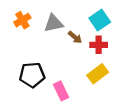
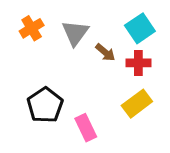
gray triangle: (54, 23) -> (75, 33), turned -42
black pentagon: (32, 75) -> (45, 105), turned -30

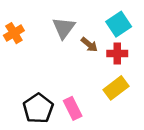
orange cross: (32, 28) -> (14, 33), moved
black pentagon: (45, 105) -> (38, 108), moved

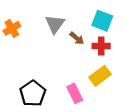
cyan square: (119, 24) -> (102, 21), turned -35
pink rectangle: (73, 108) -> (75, 93), moved

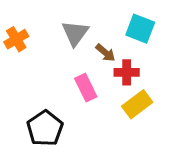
red cross: (101, 46) -> (127, 72), moved
pink rectangle: (75, 93) -> (86, 88), moved

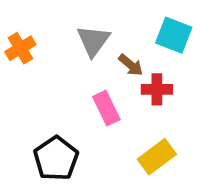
yellow rectangle: (137, 104) -> (157, 157), moved

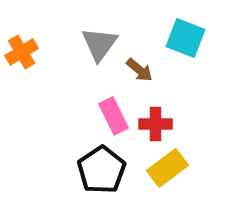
red cross: (157, 89) -> (155, 124), moved
black pentagon: (56, 159) -> (102, 170), moved

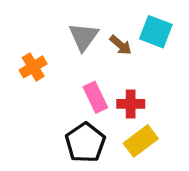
orange cross: (22, 52) -> (33, 67), moved
brown arrow: (139, 70) -> (121, 45), moved

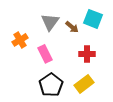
pink rectangle: (95, 97) -> (45, 54), moved
red cross: (131, 104) -> (87, 54), moved

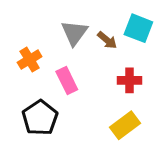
black pentagon: (51, 85) -> (40, 118), moved

